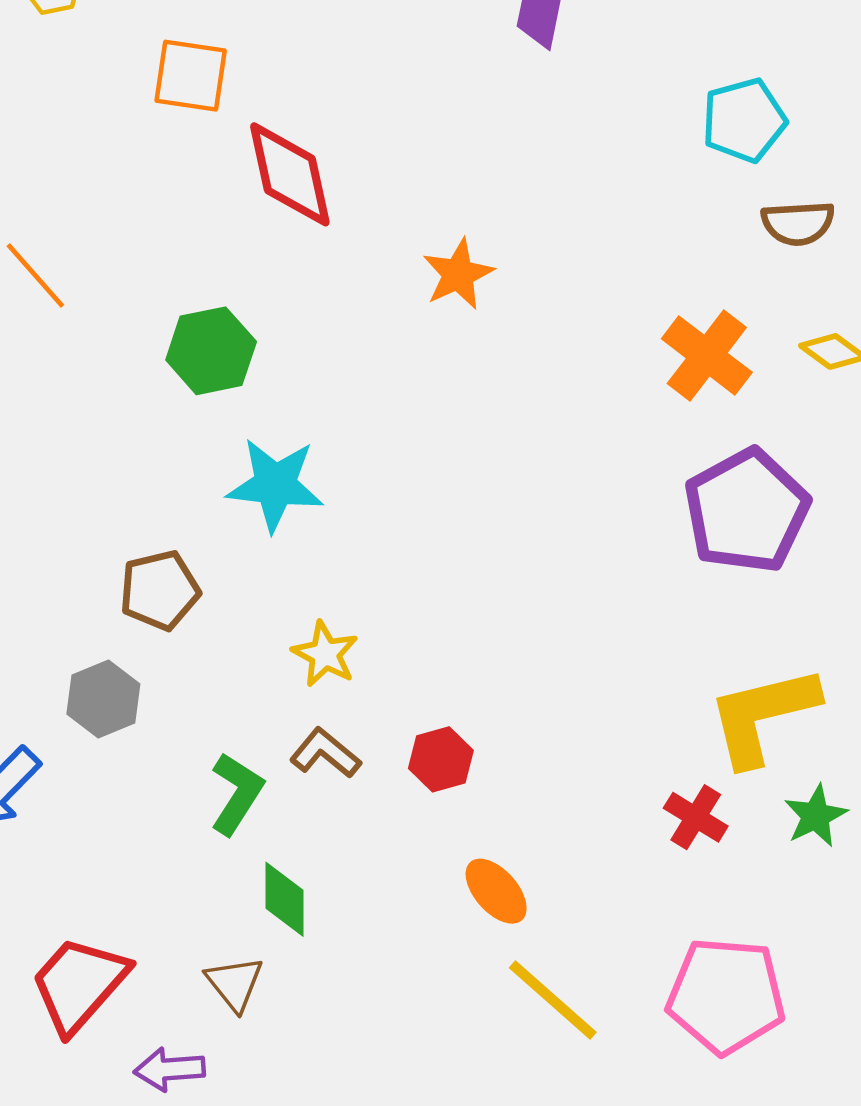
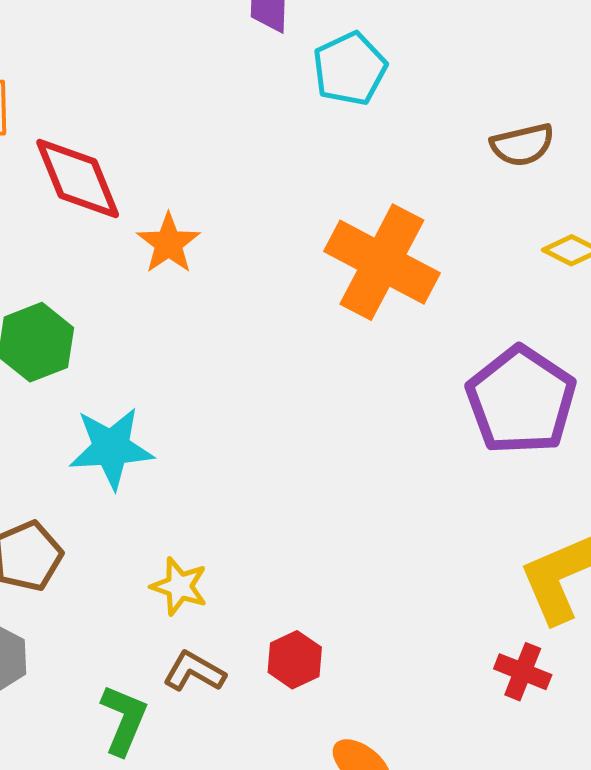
cyan pentagon: (744, 120) -> (350, 69), moved
orange star: (458, 274) -> (168, 243), moved
orange cross: (707, 356) -> (382, 262), moved, size x1.4

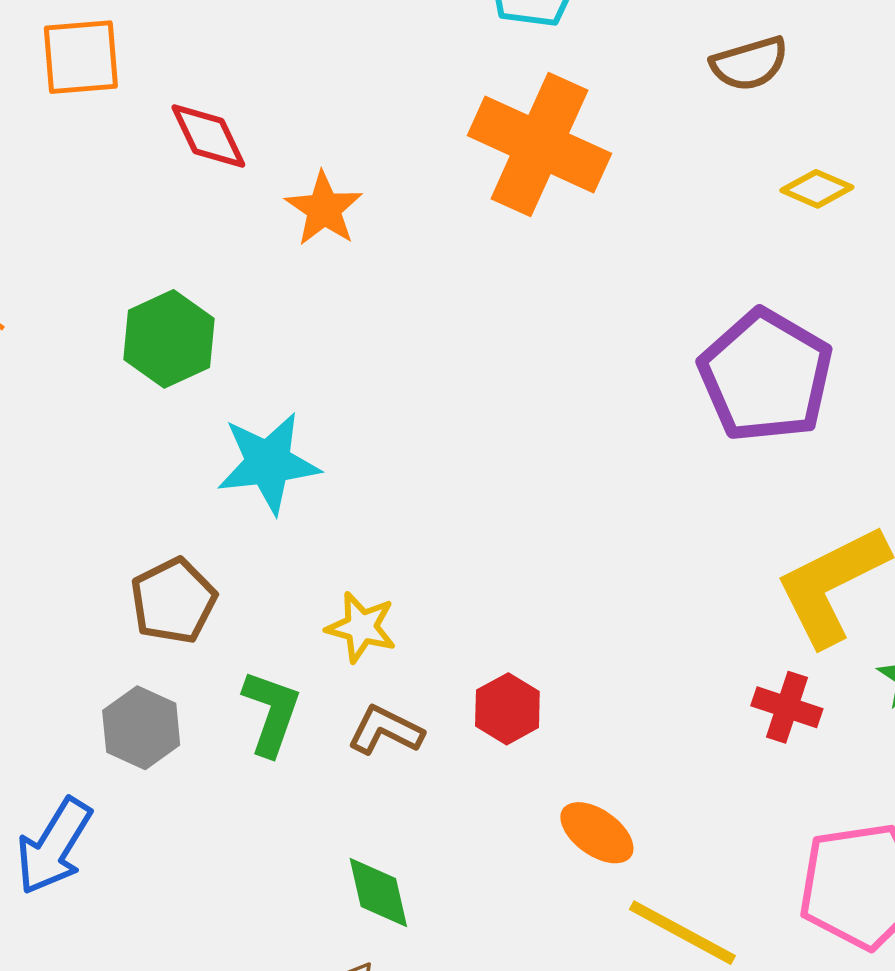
red diamond: (78, 179) -> (208, 136), size x0.7
orange cross: (382, 262) -> (539, 145), moved
green L-shape: (124, 720) -> (271, 713), moved

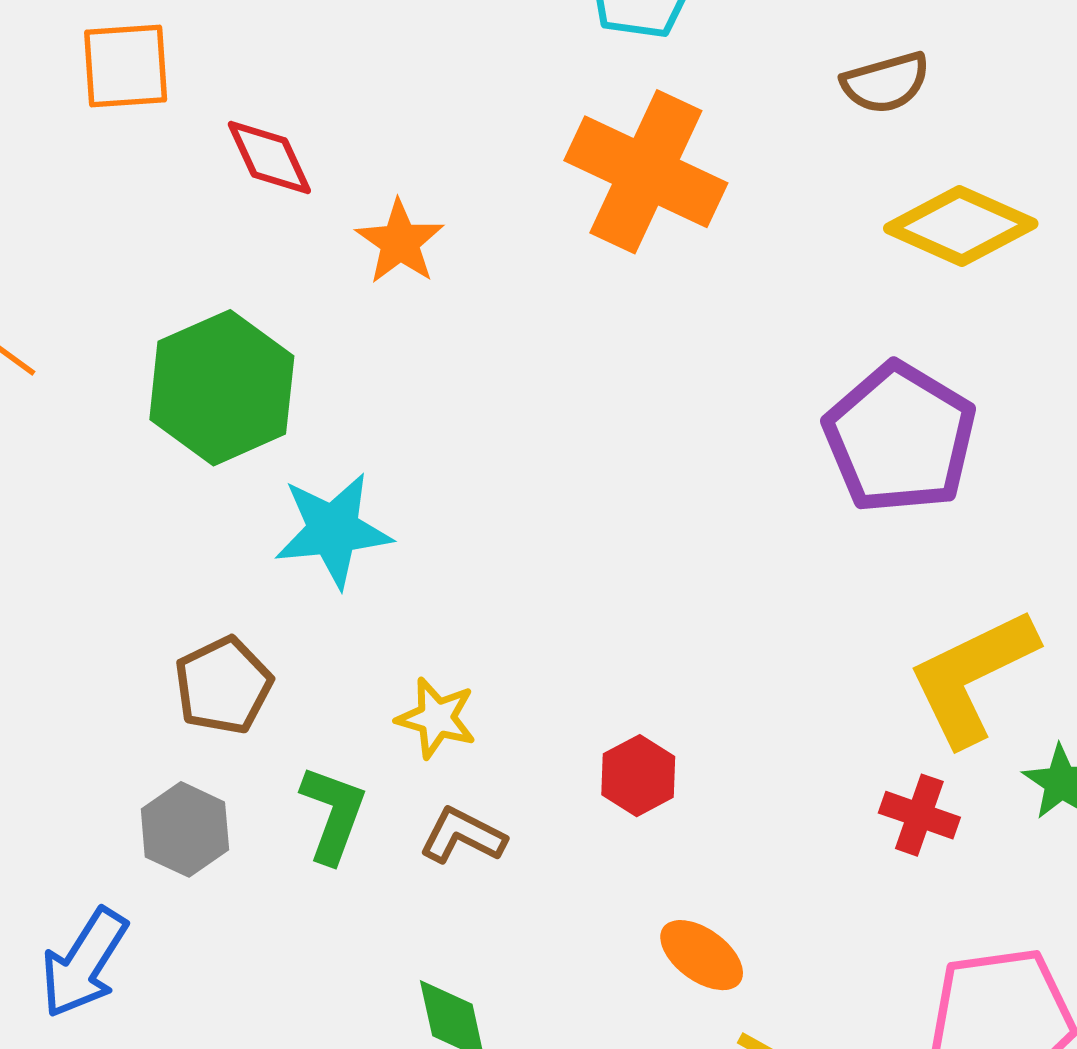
yellow diamond: (817, 189) -> (961, 226), size x1.8
green hexagon: (169, 339) -> (222, 388), size x1.4
red hexagon: (507, 709) -> (638, 776), moved

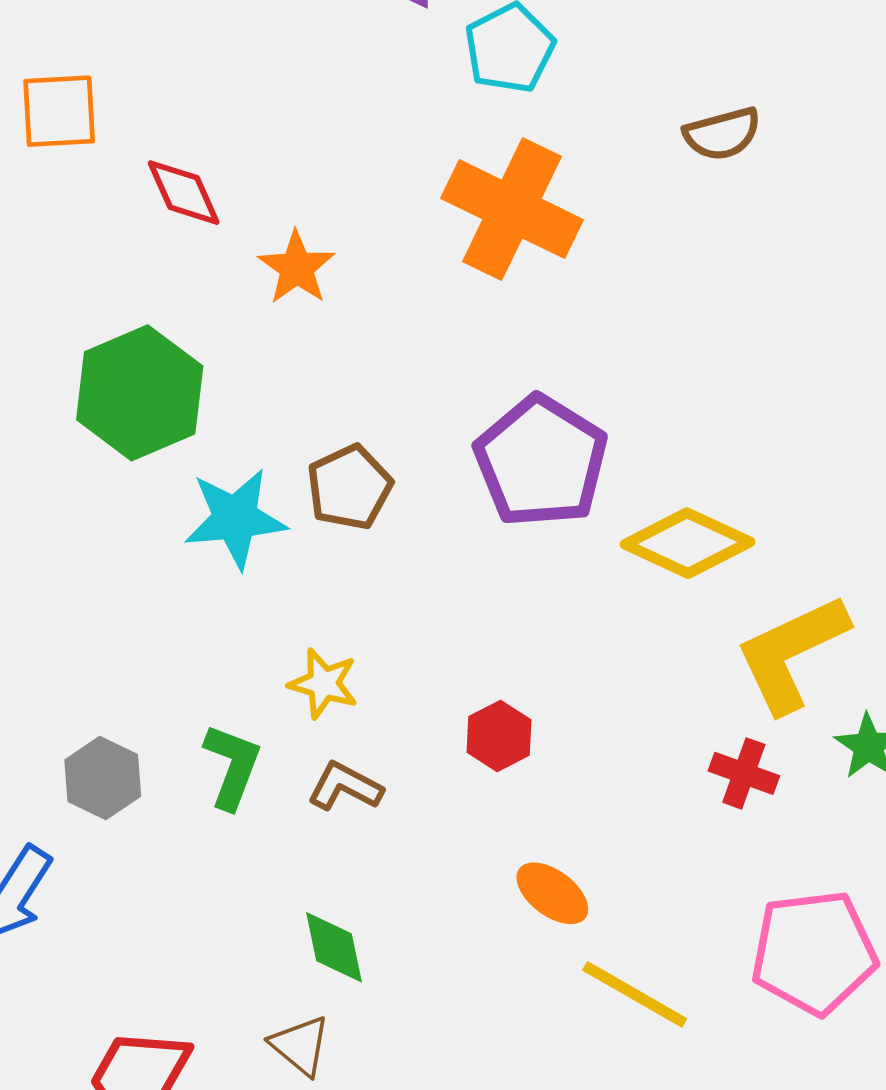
yellow diamond: (961, 226) -> (688, 543), moved
purple pentagon: (900, 438) -> (541, 461), moved
brown pentagon: (223, 686) -> (349, 487), moved

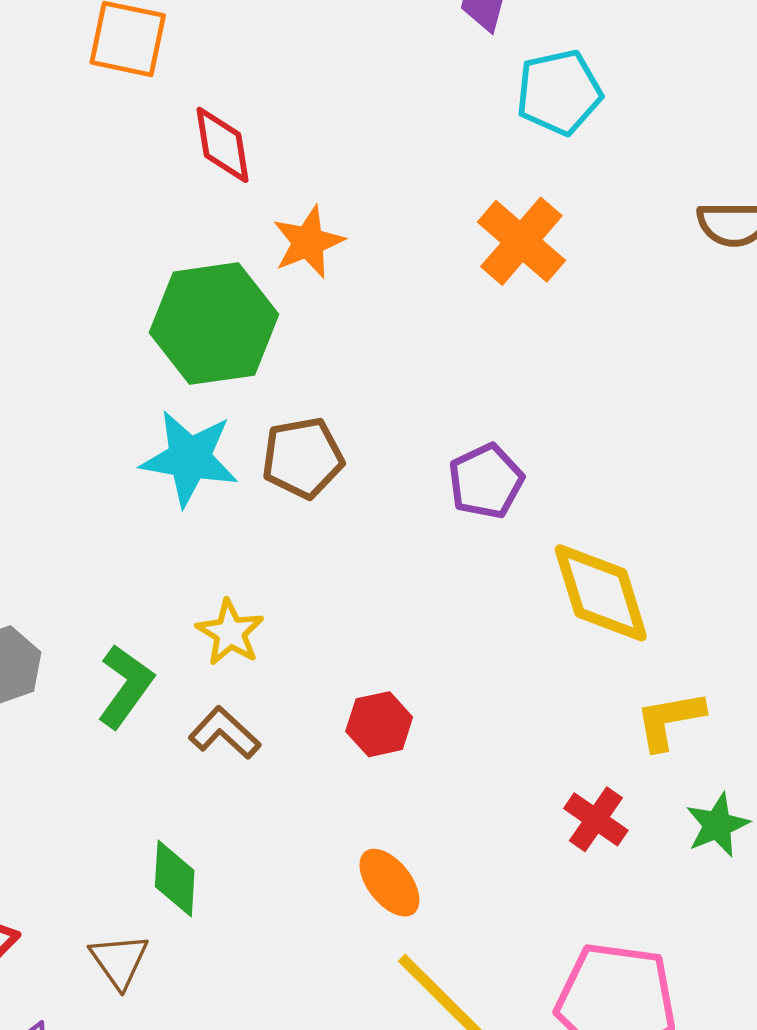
orange cross: (512, 209) -> (521, 241), size x0.7
green hexagon: (140, 393) -> (214, 324), moved
purple pentagon: (541, 461) -> (486, 481), size x0.6
yellow diamond: (688, 543) -> (601, 593), turned 33
yellow L-shape: (791, 653) -> (670, 720), size x0.6

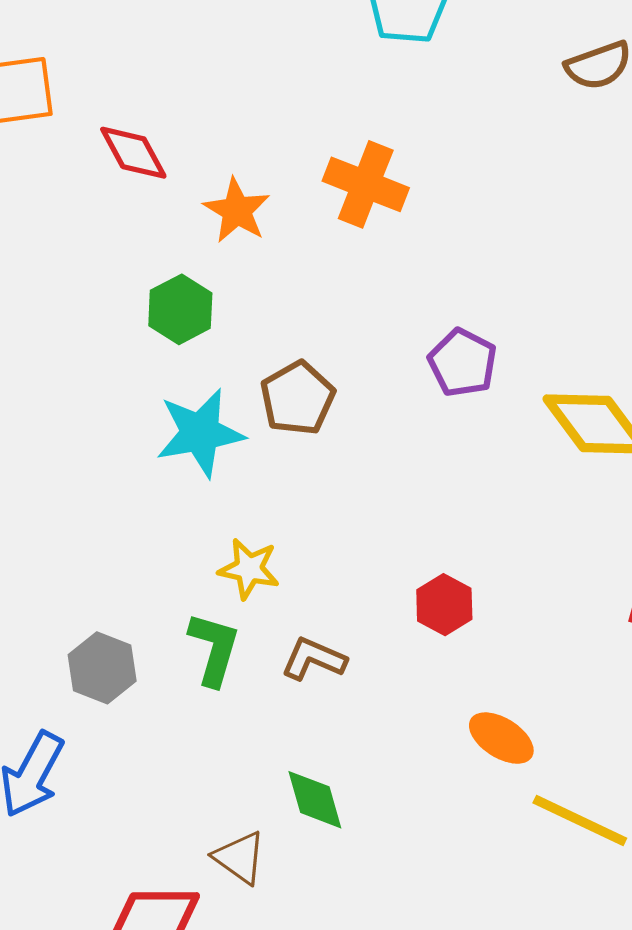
orange cross: (521, 241) -> (366, 184), moved
green hexagon: (214, 324) -> (180, 309), size x0.6
yellow star: (230, 633) -> (249, 569), moved
brown triangle: (119, 961) -> (240, 858), moved

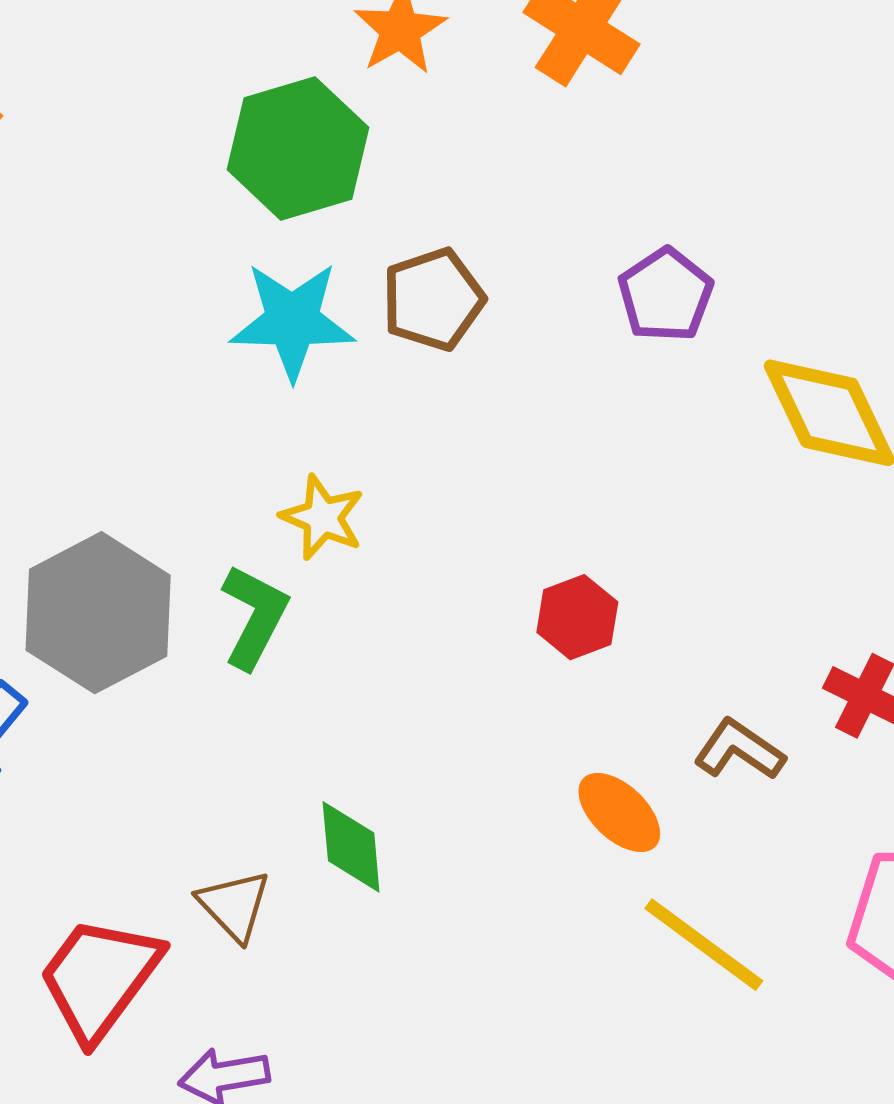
green hexagon: (180, 309) -> (298, 149), size x1.5
brown L-shape: (314, 659) -> (739, 750), moved
gray hexagon: (102, 668) -> (98, 613), size x1.6

